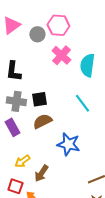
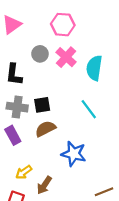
gray circle: (37, 34) -> (40, 54), moved

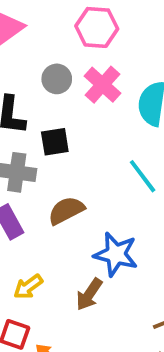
black square: (42, 105) -> (55, 142), moved
brown arrow: (44, 185) -> (89, 294), moved

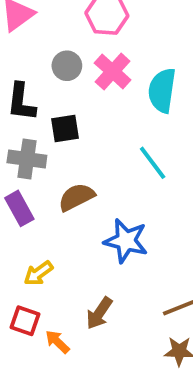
brown arrow: (89, 294) -> (99, 313), moved

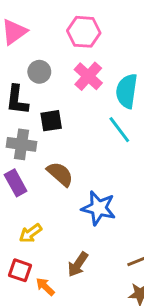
gray circle: (67, 66) -> (39, 72), moved
cyan line: (153, 163) -> (119, 130), moved
brown semicircle: (76, 197) -> (60, 174), turned 68

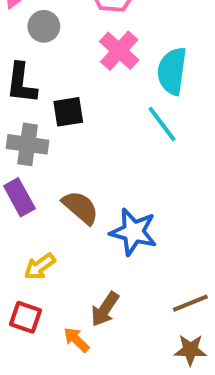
gray circle: (39, 72) -> (44, 26), moved
brown semicircle: (60, 174) -> (80, 207), moved
orange arrow: (45, 287) -> (76, 340), moved

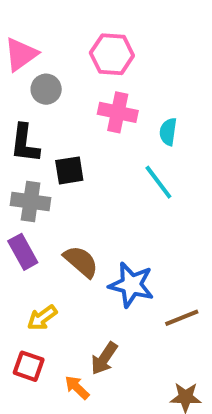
pink cross: (119, 51) -> (118, 112), turned -30
cyan semicircle: (172, 71) -> (168, 132), size x0.6
brown line: (190, 303) -> (182, 318), moved

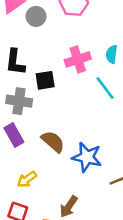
gray circle: (46, 89) -> (36, 16), moved
pink cross: (118, 112) -> (78, 59), moved, turned -30

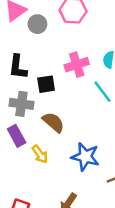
brown semicircle: (53, 142) -> (53, 122), moved
yellow arrow: (27, 179) -> (40, 154), moved, turned -90

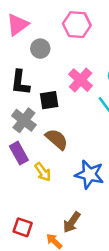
gray circle: (37, 24) -> (40, 49), moved
pink cross: (77, 65) -> (81, 80), turned -30
gray cross: (21, 104) -> (24, 120), turned 30

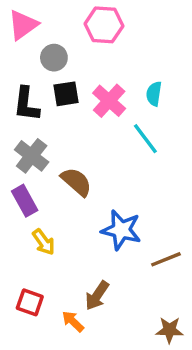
black square: (49, 100) -> (66, 94), moved
yellow arrow: (43, 172) -> (44, 242), moved

